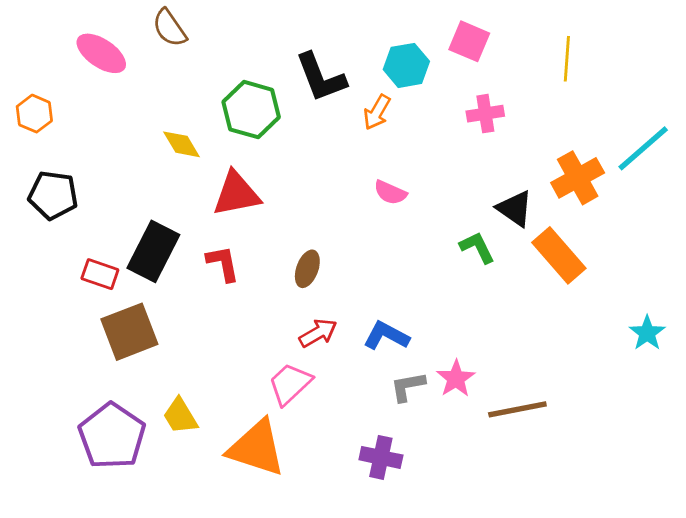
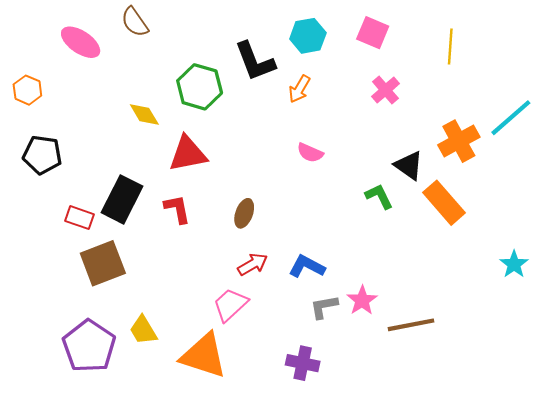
cyan hexagon: (406, 65) -> (308, 36), moved
pink cross: (485, 114) -> (385, 90), turned -32

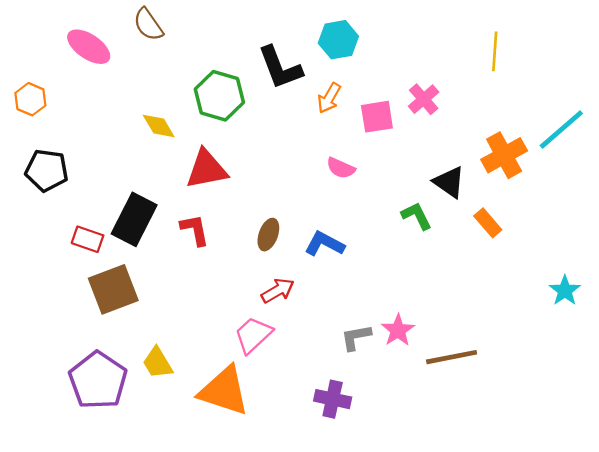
pink square: (373, 33) -> (377, 117), moved, turned -32
orange rectangle: (444, 203) -> (488, 223), size x0.6
blue L-shape: (307, 266) -> (324, 244), moved

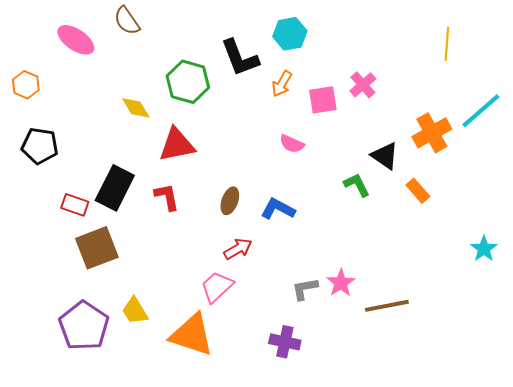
yellow line: (495, 51) -> (447, 44), moved

